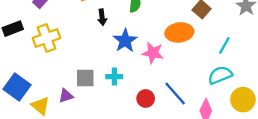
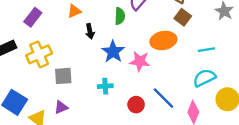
cyan line: (224, 45) -> (206, 50), turned 56
gray square: (85, 78) -> (63, 76), moved

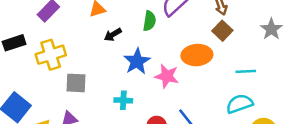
black arrow: (90, 31) -> (113, 35), turned 64

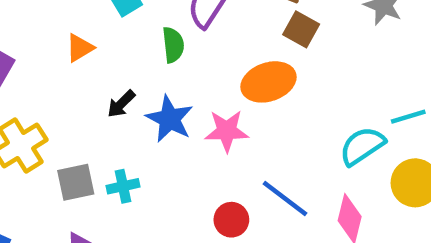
black arrow: (113, 35) -> (121, 104), moved
cyan line: (246, 71) -> (408, 117), moved
cyan cross: (123, 100) -> (123, 186), moved

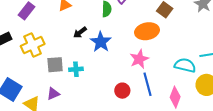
pink star: (227, 131) -> (139, 59), moved, turned -30
cyan semicircle: (362, 146) -> (185, 65), turned 40
blue line: (285, 199) -> (148, 84), turned 30

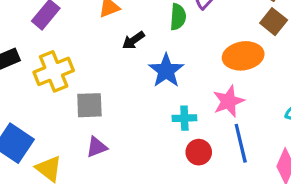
black arrow: (80, 32) -> (133, 40), moved
cyan cross: (76, 69) -> (184, 118), moved
purple triangle: (53, 94) -> (97, 147), moved

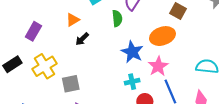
black arrow: (133, 40) -> (82, 39), moved
blue star: (166, 71) -> (132, 52), moved

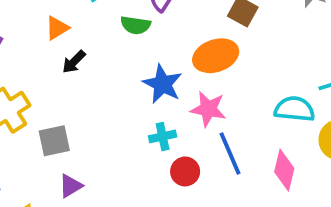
green semicircle: (117, 18) -> (135, 25), turned 105
pink star: (158, 66) -> (208, 109), turned -30

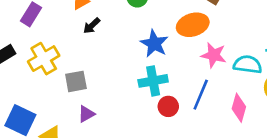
pink star: (208, 109) -> (214, 55), moved
cyan cross: (163, 136) -> (153, 81), size x1.5
blue line: (230, 153) -> (201, 95), turned 44

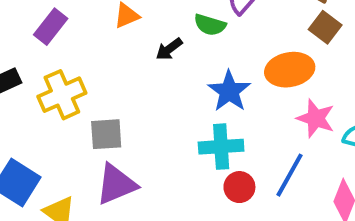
black arrow: (92, 26) -> (169, 49), moved
purple triangle: (86, 114) -> (116, 184), size x1.6

